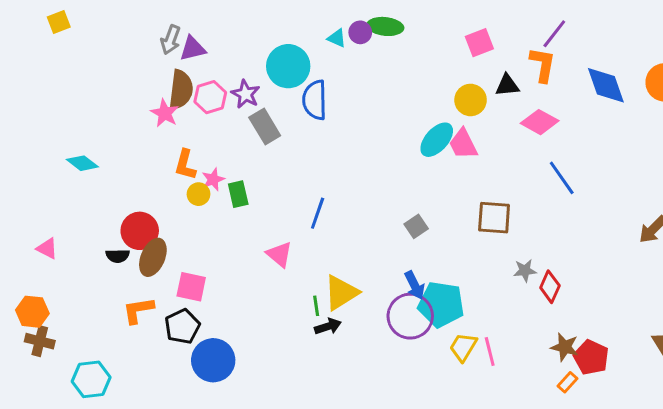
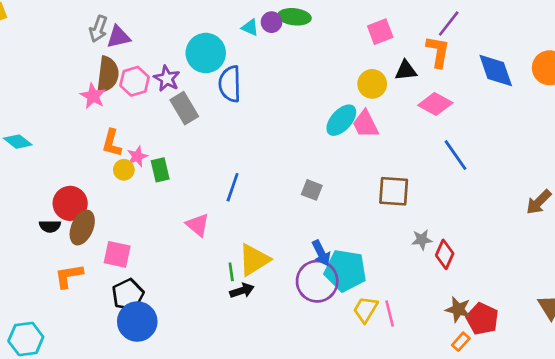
gray square: (416, 226) -> (312, 190), moved, turned -35
black pentagon: (182, 326) -> (128, 295), moved

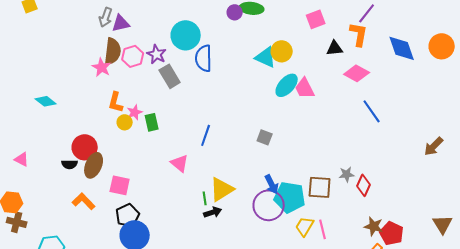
cyan triangle: (250, 28) -> (266, 57), moved, size x1.6
yellow circle: (372, 84) -> (282, 51), moved
brown square: (394, 191) -> (320, 187), moved
orange L-shape: (69, 276) -> (84, 201), turned 55

